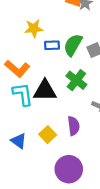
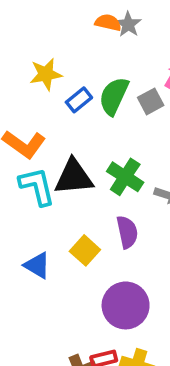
blue rectangle: (52, 45) -> (79, 100), turned -32
green cross: (76, 80) -> (125, 177), moved

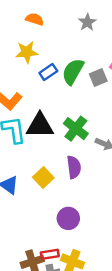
orange semicircle: (108, 23) -> (35, 19), moved
purple circle: (126, 305) -> (68, 218), size x0.7

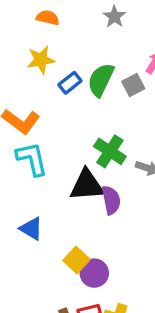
black triangle: (40, 126) -> (87, 185), moved
yellow square: (43, 178) -> (77, 260), moved
purple circle: (68, 218) -> (94, 273), moved

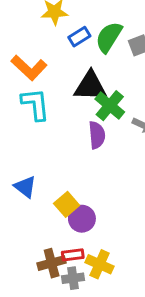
black triangle: (87, 185) -> (90, 86), moved
purple semicircle: (111, 200) -> (97, 135), moved
blue triangle: (31, 229) -> (25, 187), moved

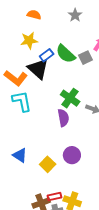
green semicircle: (109, 37) -> (66, 54), turned -75
black triangle: (90, 86) -> (38, 69), moved, turned 45
purple circle: (82, 219) -> (72, 155), moved

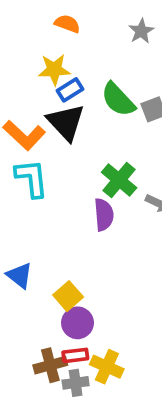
blue rectangle: (47, 55) -> (70, 90), moved
purple circle: (72, 155) -> (78, 323), moved

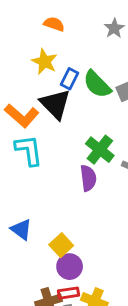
yellow star: (54, 70) -> (45, 62), turned 30
blue rectangle: (70, 90) -> (70, 79), moved, turned -30

